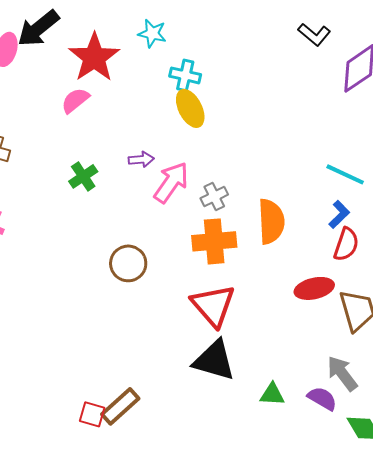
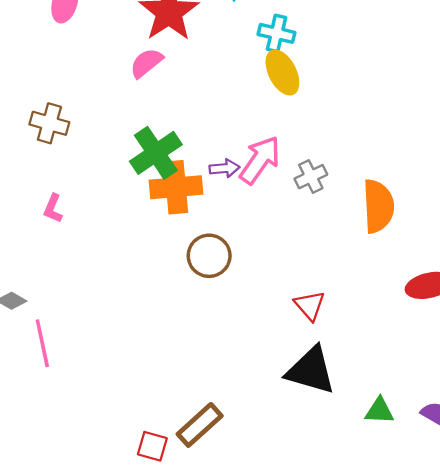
purple arrow: (141, 159) -> (224, 168), moved
green cross: (83, 176) -> (156, 153), size x1.5
orange cross: (214, 241) -> (176, 187), moved
red triangle: (213, 305) -> (310, 305), size x0.6
red square: (92, 414) -> (152, 446), moved

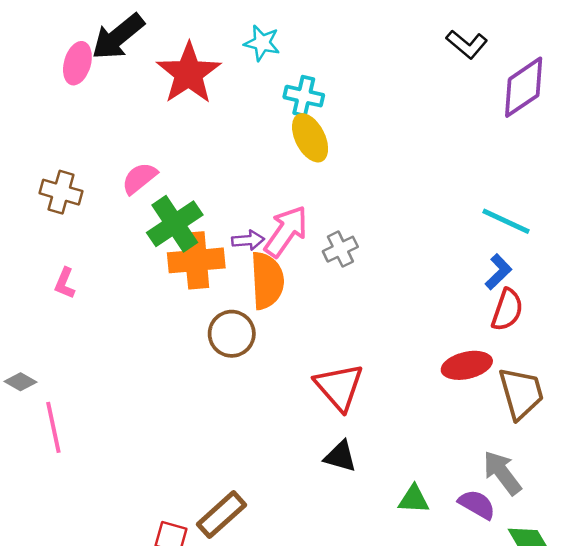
pink semicircle: (146, 63) -> (139, 178), moved
orange semicircle: (378, 206) -> (267, 281), moved
red triangle: (310, 305) -> (339, 387), size x1.5
black triangle: (311, 371) -> (340, 456), size x0.6

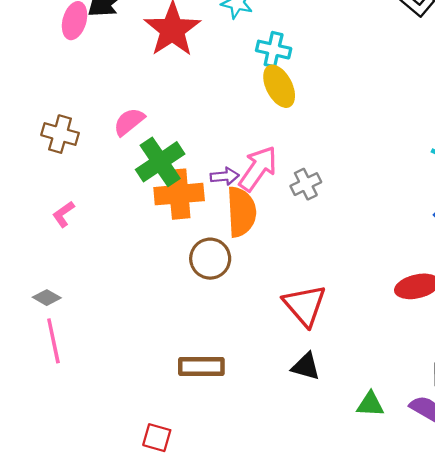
pink L-shape: (65, 283) -> (63, 214), turned 32
gray diamond: (21, 382) -> (47, 298), moved
brown rectangle: (222, 515) -> (201, 366), moved, turned 42

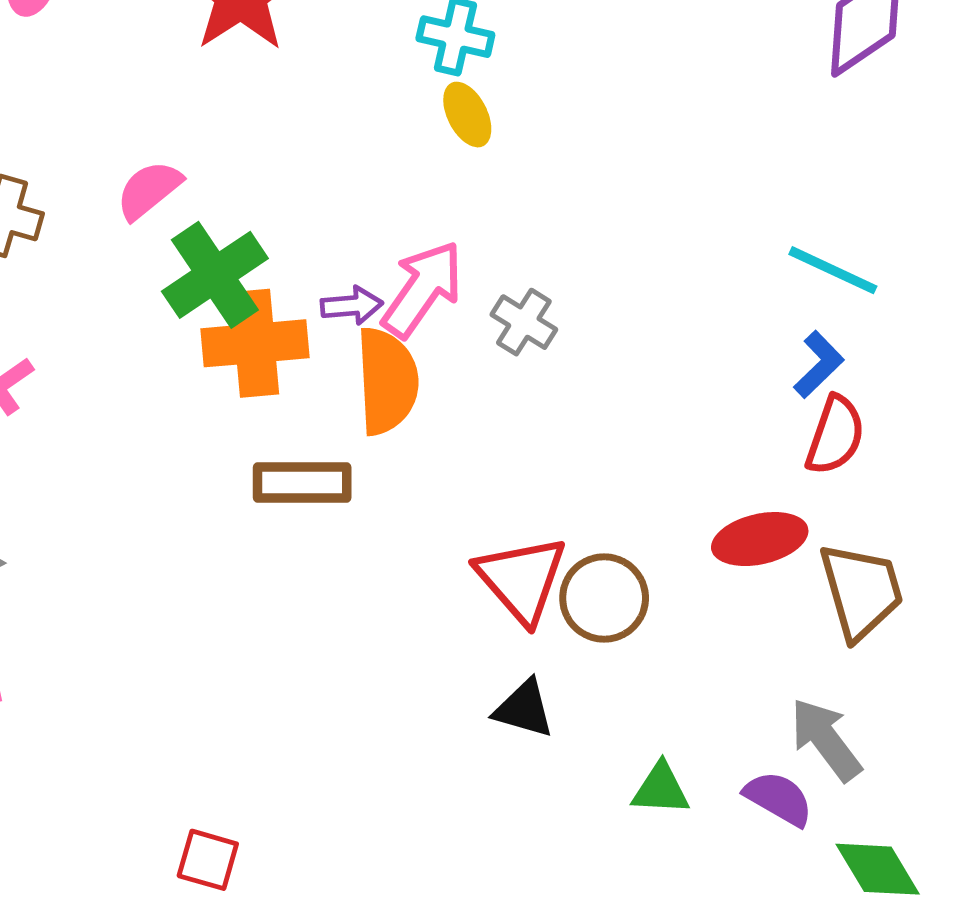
yellow ellipse: (279, 86) -> (467, 115), size x0.7
gray cross: (306, 184) -> (524, 322), turned -32
brown circle: (210, 259) -> (604, 598), moved
brown rectangle: (201, 366) -> (302, 482), moved

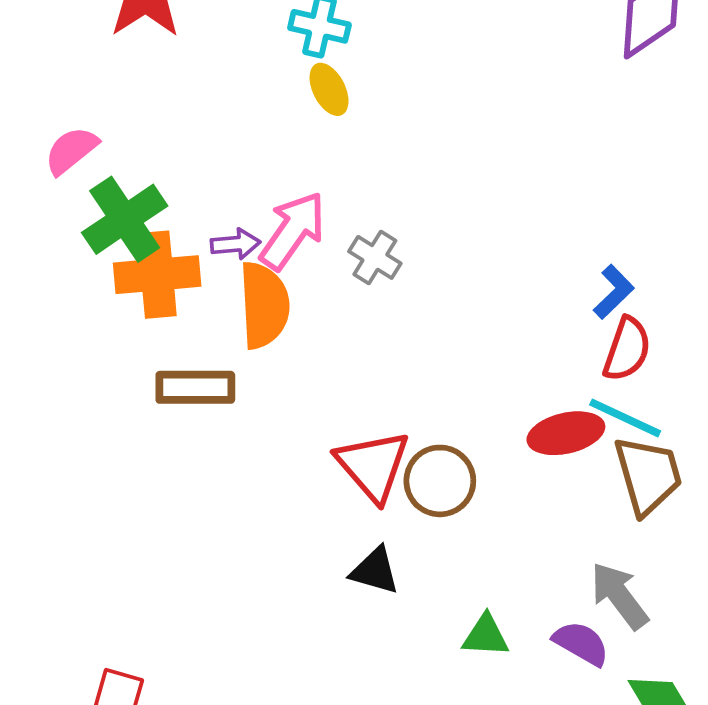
cyan line: (833, 270) -> (625, 418), moved

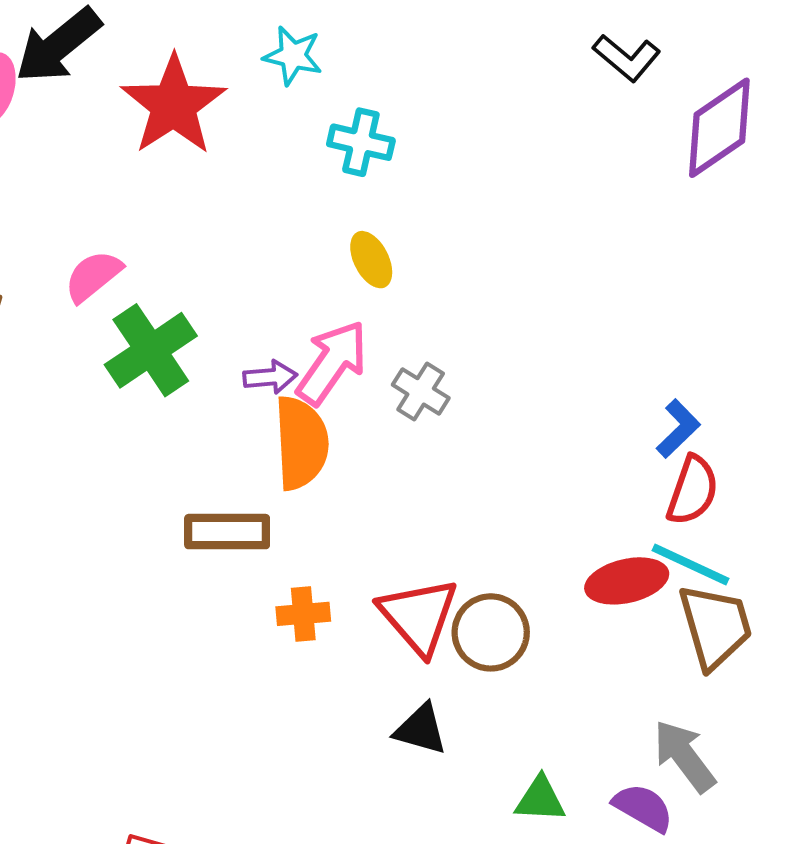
yellow ellipse: (329, 89) -> (371, 260), moved
orange cross: (157, 275) -> (303, 614), moved, size x0.6

